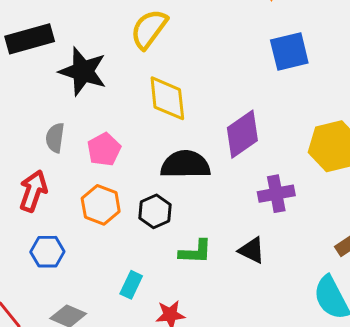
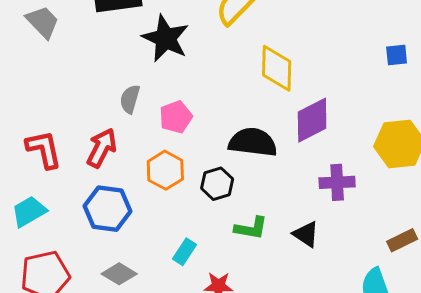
blue square: (289, 51) -> (397, 55), moved, size x0.6
yellow diamond: (167, 98) -> (277, 68), moved
blue hexagon: (47, 252) -> (107, 209), size x1.4

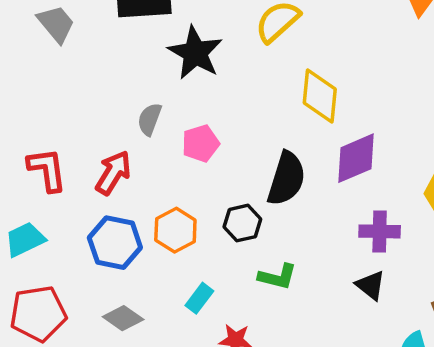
black semicircle: (253, 142) -> (286, 179), turned 96
orange hexagon: (165, 170) -> (175, 230), moved
black triangle: (306, 234) -> (371, 285), moved

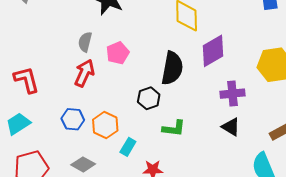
red arrow: (113, 173) -> (84, 73), moved
orange hexagon: (175, 230) -> (105, 125), moved
blue hexagon: (115, 243) -> (73, 119), size x0.7

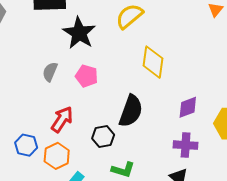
purple diamond: (213, 51) -> (188, 107), moved, size x0.7
pink pentagon: (118, 53) -> (87, 76), moved, turned 30
red arrow: (84, 73) -> (62, 119), moved

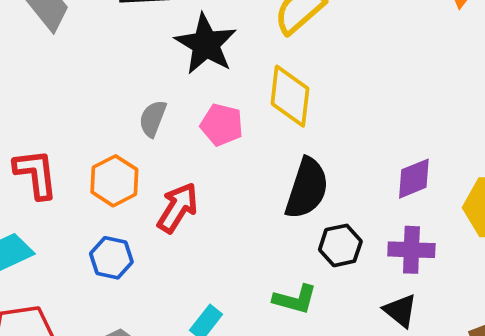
yellow diamond: (153, 62) -> (290, 96), moved
black hexagon: (103, 137) -> (340, 245), moved
orange hexagon: (57, 156) -> (114, 181), moved

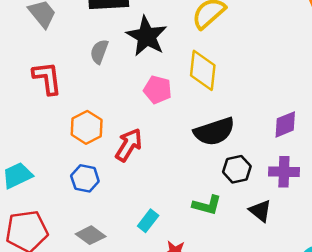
gray semicircle: (153, 119) -> (99, 52), moved
red L-shape: (36, 174) -> (47, 78), moved
black semicircle: (307, 188) -> (214, 131), turned 54
black triangle: (400, 311) -> (260, 211), moved

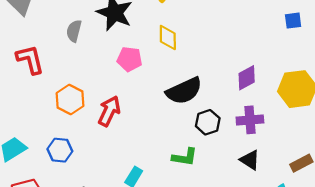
yellow diamond: (203, 70) -> (168, 38), size x0.7
blue hexagon: (85, 178) -> (60, 150), moved
black triangle: (260, 211) -> (250, 160), moved

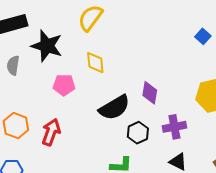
blue square: (293, 21) -> (203, 36), turned -35
purple diamond: (247, 78) -> (150, 93), moved, turned -45

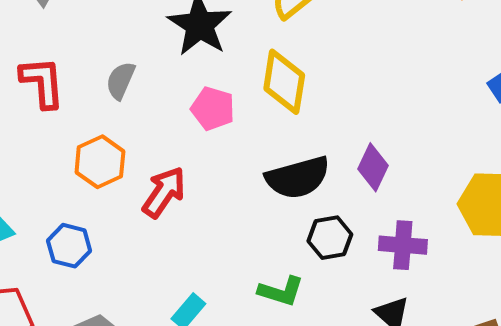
yellow diamond: (95, 63) -> (284, 82), size x1.4
gray semicircle: (13, 65) -> (120, 81), moved

